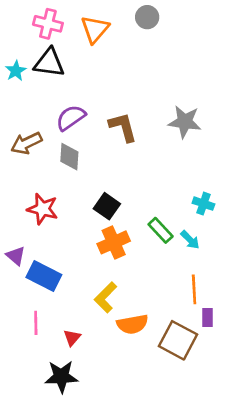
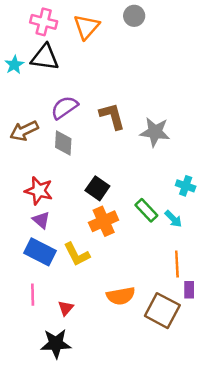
gray star: (185, 122) -> (155, 132), moved
purple triangle: (16, 256) -> (41, 220), moved
yellow L-shape: (106, 297) -> (77, 254), moved, turned -72

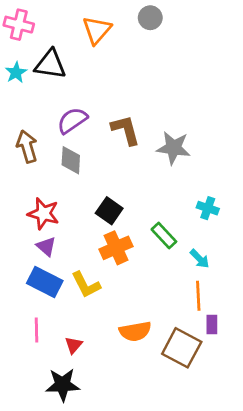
pink cross: (44, 22) -> (19, 25), moved
brown arrow: (24, 131) -> (27, 146), turned 100
cyan arrow: (173, 219) -> (200, 259), moved

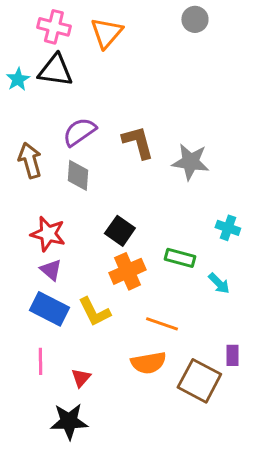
gray circle: (150, 18) -> (195, 19), moved
pink cross: (19, 25) -> (54, 27), moved
green rectangle: (164, 235) -> (180, 258), turned -32
orange line: (198, 296) -> (162, 324), moved, turned -68

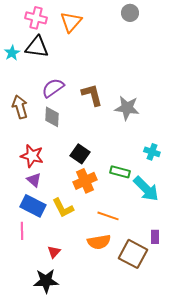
cyan arrow: (219, 283) -> (146, 189), size x1.8
pink line: (40, 361) -> (22, 231), moved

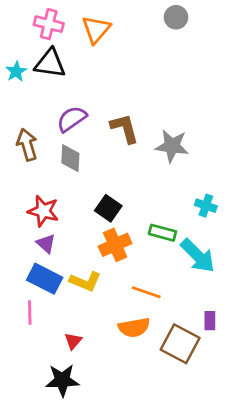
yellow L-shape: (63, 208) -> (85, 281), turned -40

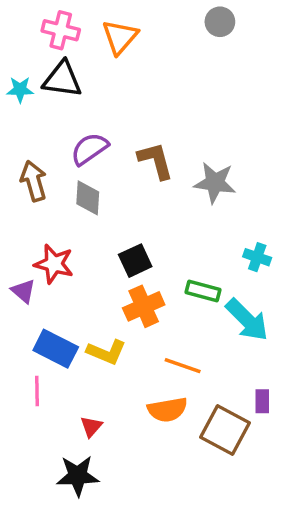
cyan star: (16, 71) -> (20, 90), turned 30
black square: (108, 208) -> (135, 261), turned 30
purple triangle: (46, 243) -> (23, 291), moved

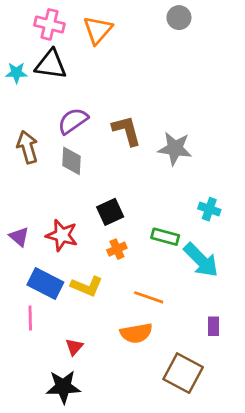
red star: (54, 264) -> (62, 235), moved
orange cross: (144, 306) -> (117, 249), size x0.6
brown square: (225, 430) -> (183, 373), moved

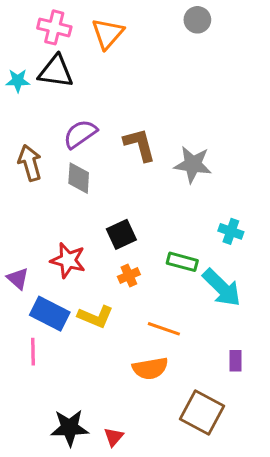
purple triangle: (19, 237) -> (18, 279), moved
red triangle: (74, 347) -> (114, 437), moved

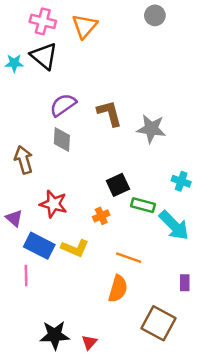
black triangle: (56, 72) -> (44, 56), turned 32
brown arrow: (30, 163) -> (24, 160), moved
black square: (121, 234) -> (118, 185), moved
orange semicircle: (150, 368) -> (118, 289), turned -64

